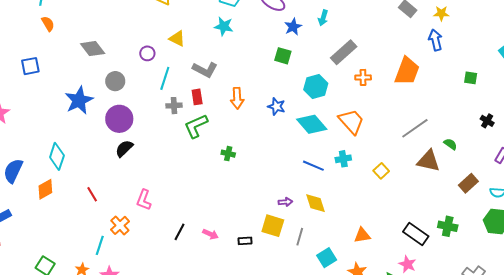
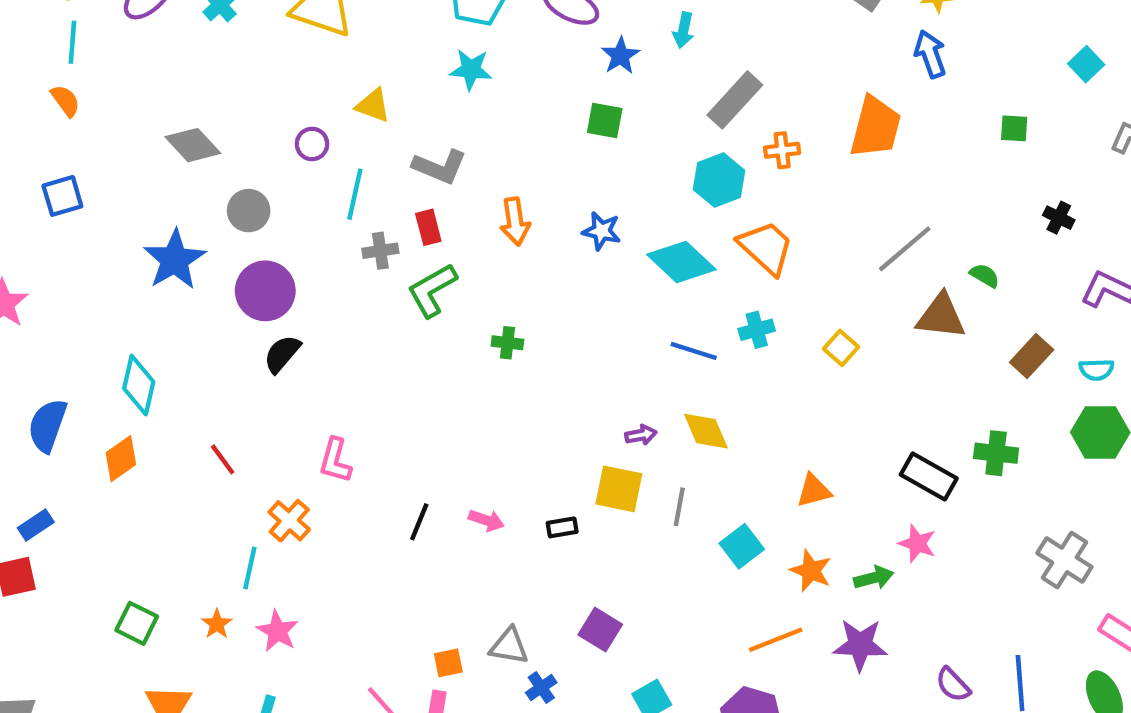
orange semicircle: (48, 24) -> (65, 101), moved
cyan hexagon: (316, 86) -> (719, 180), moved

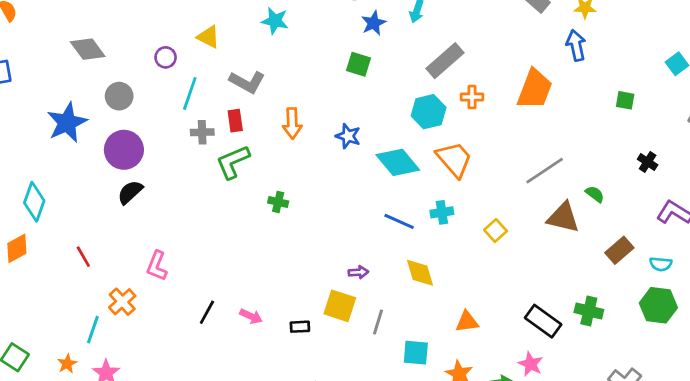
yellow diamond: (706, 431) -> (420, 273), moved
cyan square: (742, 546) -> (416, 353), turned 36

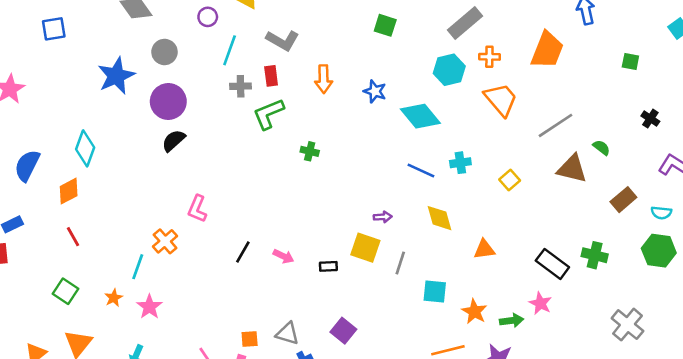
orange trapezoid: (454, 159) -> (501, 99), moved
red line: (83, 257) -> (73, 237), moved
orange triangle: (467, 322) -> (484, 249), moved

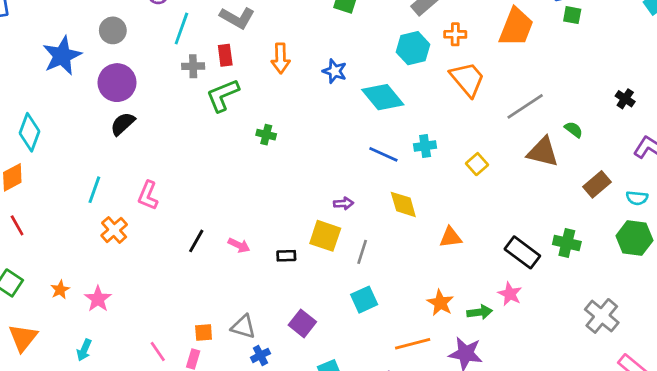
green square: (630, 62) -> (572, 15), moved
cyan line: (138, 267) -> (94, 190), moved
cyan square: (435, 292) -> (364, 300), moved, turned -30

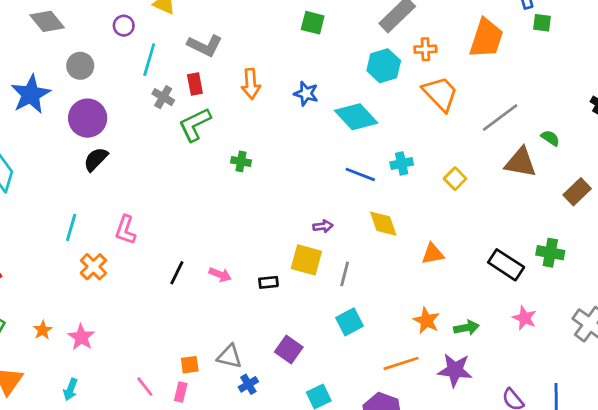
gray cross: (193, 66) -> (163, 97), turned 35
pink star: (510, 294) -> (525, 318), moved

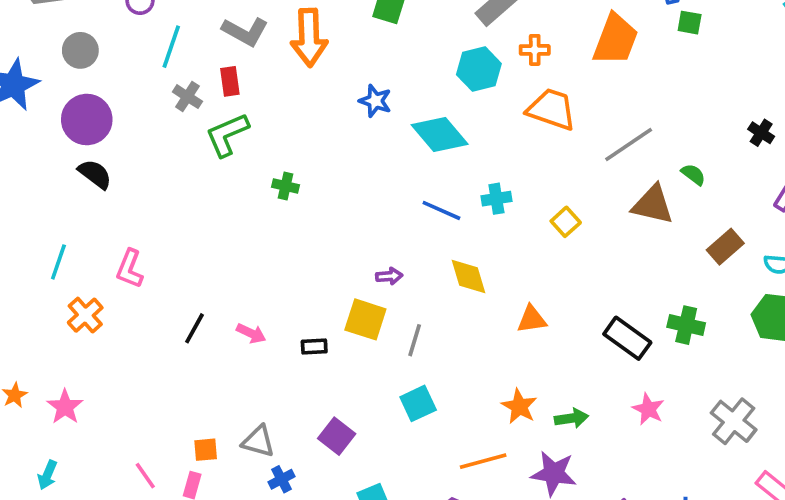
orange arrow: (251, 84) -> (309, 37), moved, size x1.4
orange trapezoid: (440, 94) -> (552, 109), turned -30
black semicircle: (96, 159) -> (95, 174), turned 80

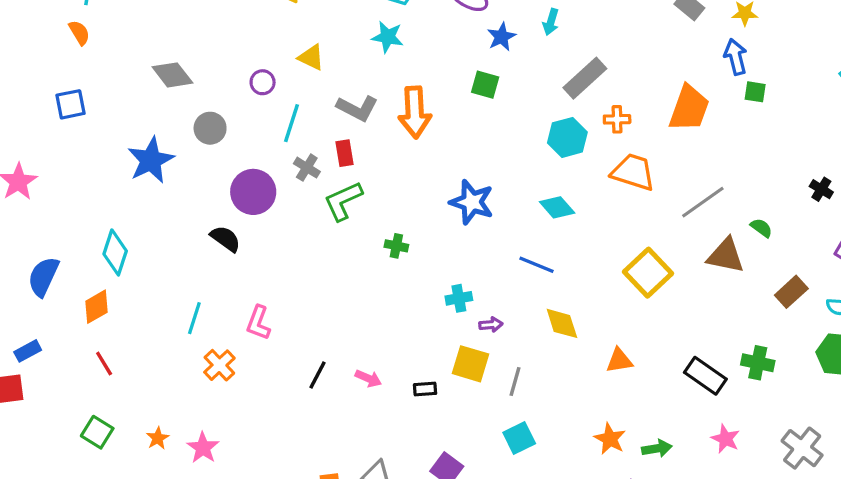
blue star: (375, 101) -> (472, 202), moved, size x1.5
purple circle: (87, 120) -> (253, 192), moved
cyan diamond: (440, 134) -> (557, 207), moved, size x0.7
cyan cross: (496, 199) -> (459, 298), moved
yellow square: (566, 222) -> (648, 273), size x1.8

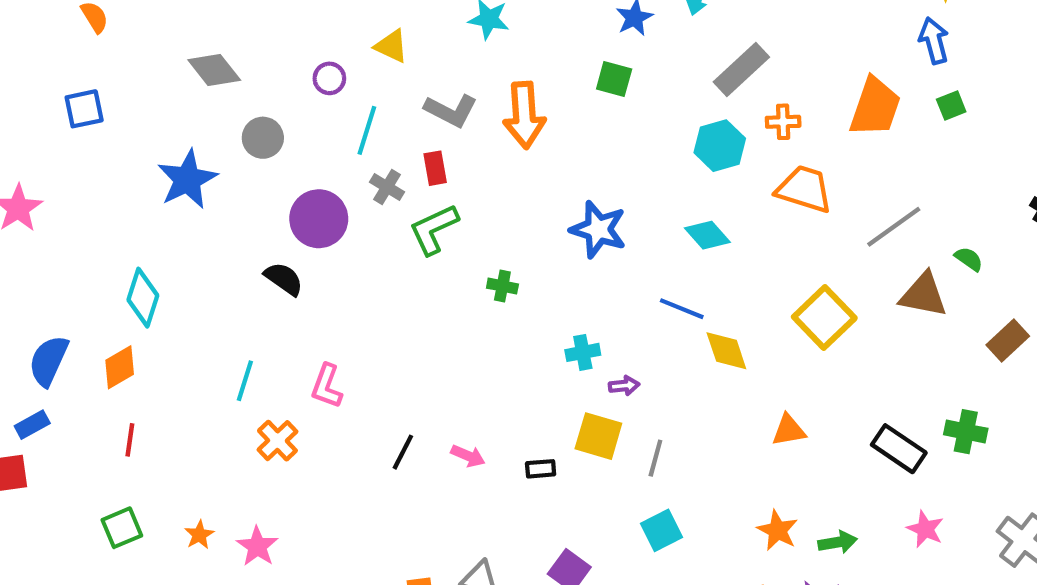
green square: (755, 92) -> (951, 105), moved, turned -30
blue semicircle: (43, 277) -> (49, 361), moved
yellow diamond: (562, 323) -> (726, 351), moved
red line: (104, 364) -> (130, 440), turned 40
green square: (97, 432) -> (122, 528), turned 36

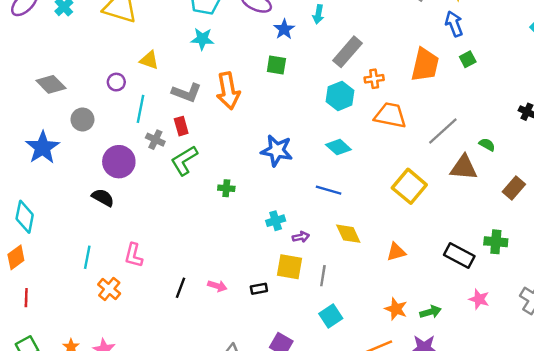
yellow diamond: (726, 351) -> (348, 234), moved

